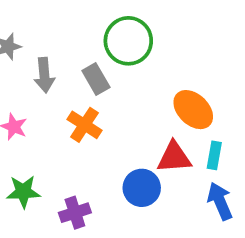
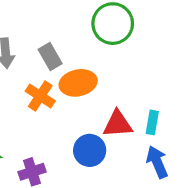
green circle: (128, 41) -> (113, 24), moved
orange ellipse: (193, 110) -> (78, 83), moved, turned -56

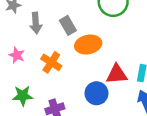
orange cross: (40, 96) -> (51, 62), moved

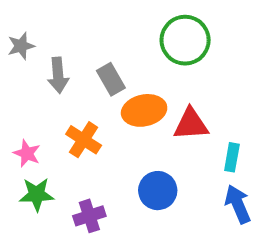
pink star: (17, 55) -> (27, 153), moved
red triangle: (117, 74) -> (191, 124), moved

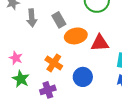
orange cross: (84, 140) -> (54, 63), moved
green star: (37, 194) -> (21, 79), turned 30

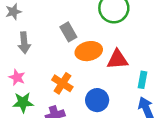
gray arrow: (32, 18) -> (24, 43), moved
green star: (21, 79) -> (23, 102), turned -30

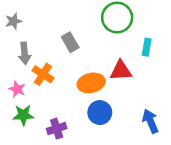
orange ellipse: (89, 51) -> (91, 83), moved
cyan rectangle: (143, 80) -> (147, 47), moved
orange cross: (62, 83) -> (43, 74), moved

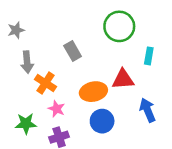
pink star: (17, 89) -> (57, 109), moved
blue arrow: (150, 121) -> (148, 110), moved

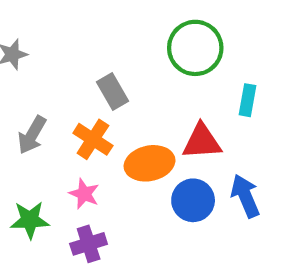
gray arrow: (27, 62) -> (32, 135), moved, turned 35
orange cross: (45, 83) -> (93, 139), moved
blue circle: (102, 121) -> (193, 200), moved

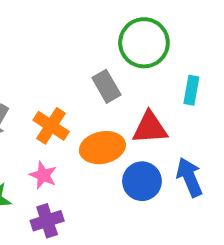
gray rectangle: (113, 91) -> (106, 86), moved

